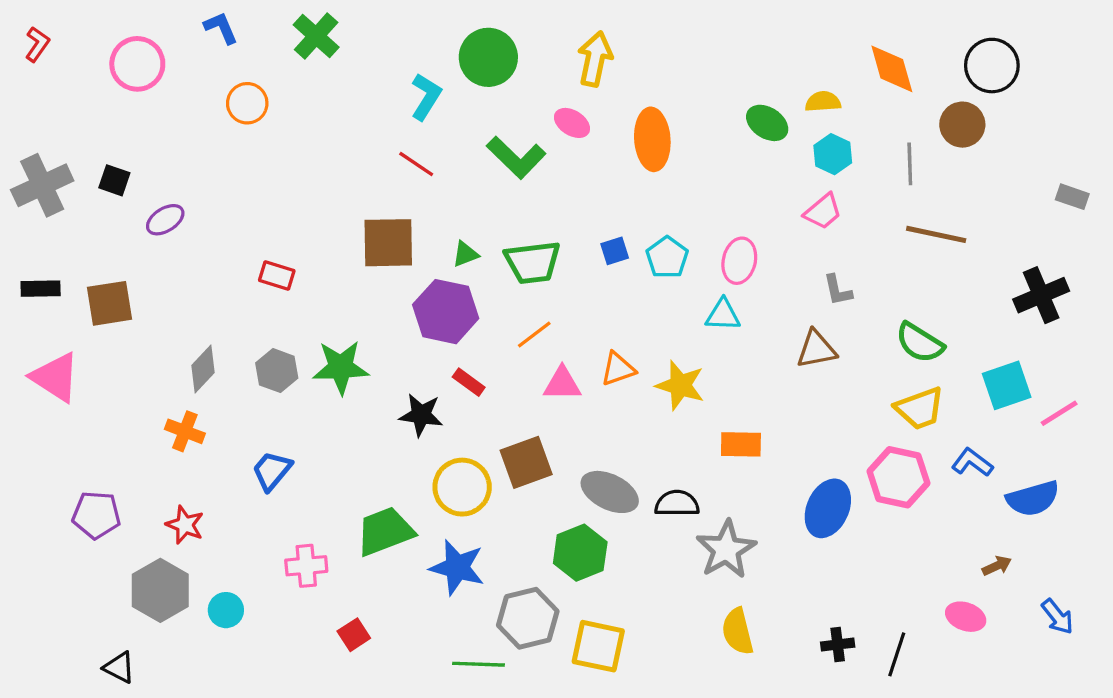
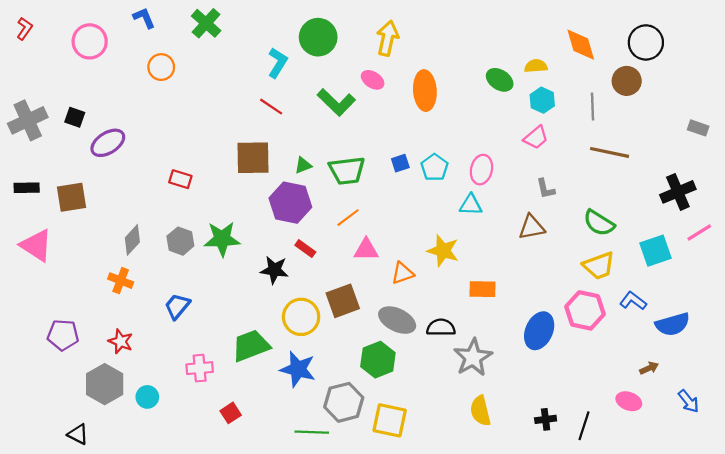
purple ellipse: (165, 220) -> (108, 143), size x1.4
orange triangle: (618, 369) -> (402, 273), moved
pink line: (1059, 413) -> (699, 233), moved

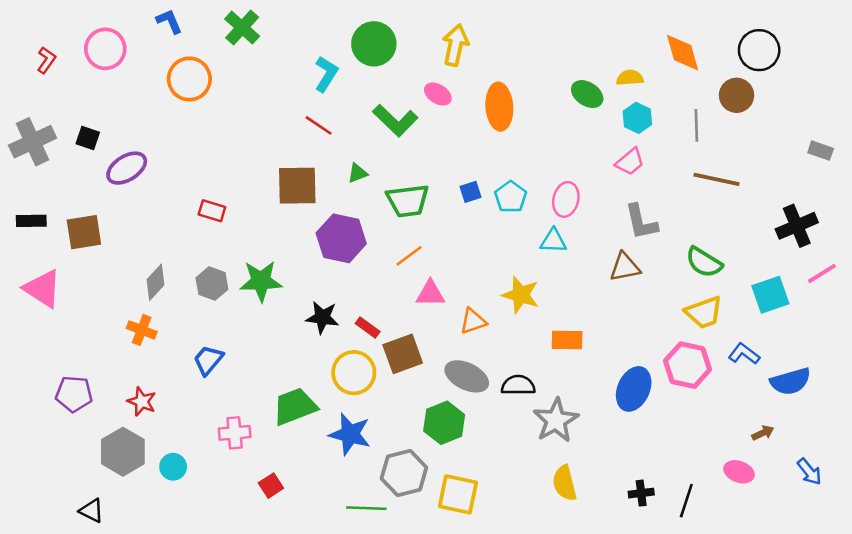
red L-shape: (25, 29) -> (46, 60), moved
orange circle: (161, 67) -> (189, 79), size x1.4
green triangle: (303, 165) -> (358, 173), moved
gray L-shape: (546, 189) -> (641, 222), size x1.5
red rectangle: (305, 249) -> (368, 327), moved

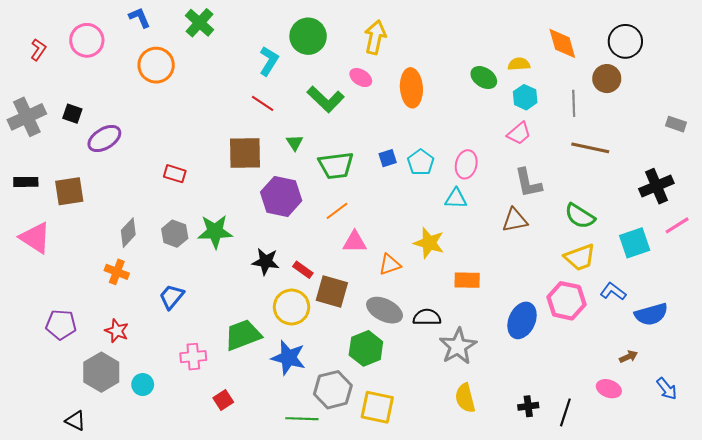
green triangle: (358, 173) -> (295, 143), turned -42
brown square: (403, 354) -> (332, 292), turned 36

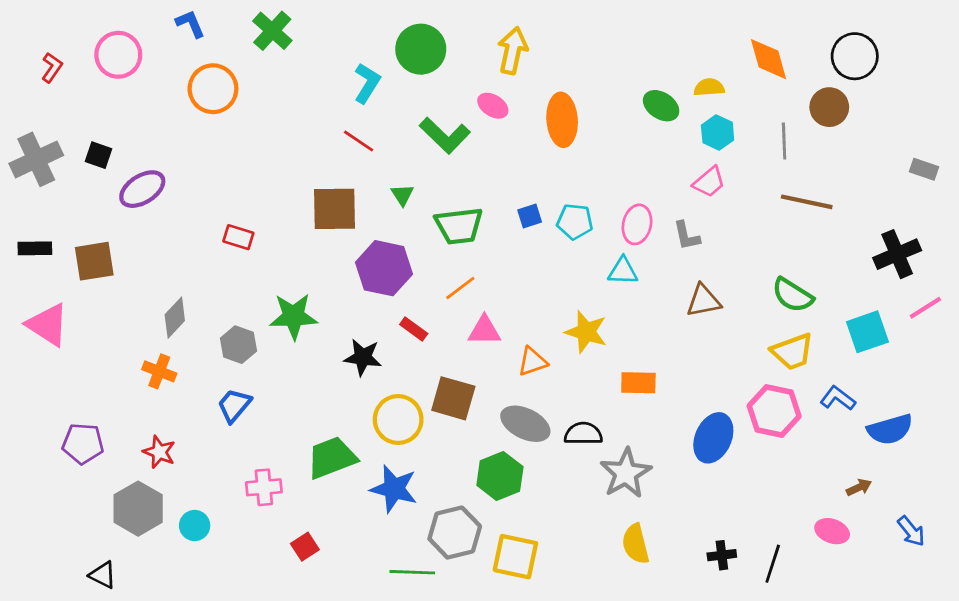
cyan pentagon: (421, 162) -> (575, 222), turned -30
gray L-shape: (528, 183) -> (686, 236), moved, size x0.7
gray hexagon: (175, 234) -> (238, 345), moved
red rectangle: (303, 270) -> (414, 329), moved

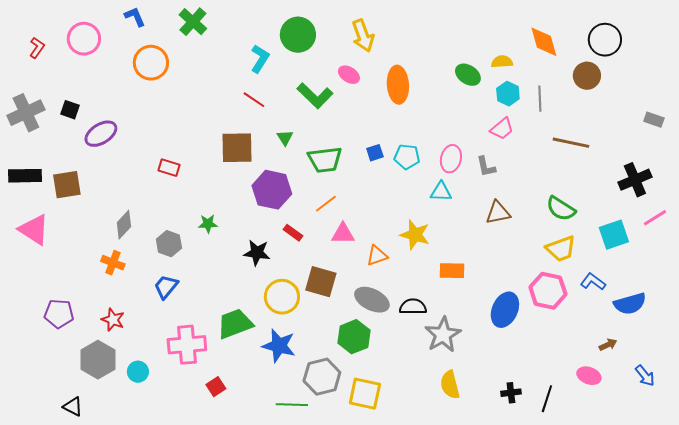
yellow arrow: (513, 51) -> (363, 36), turned 148
gray line: (784, 141) -> (540, 99), moved
black rectangle: (35, 248) -> (25, 176), size x1.4
green star: (294, 316) -> (208, 224), size x0.6
pink cross: (264, 487) -> (187, 345), size x1.5

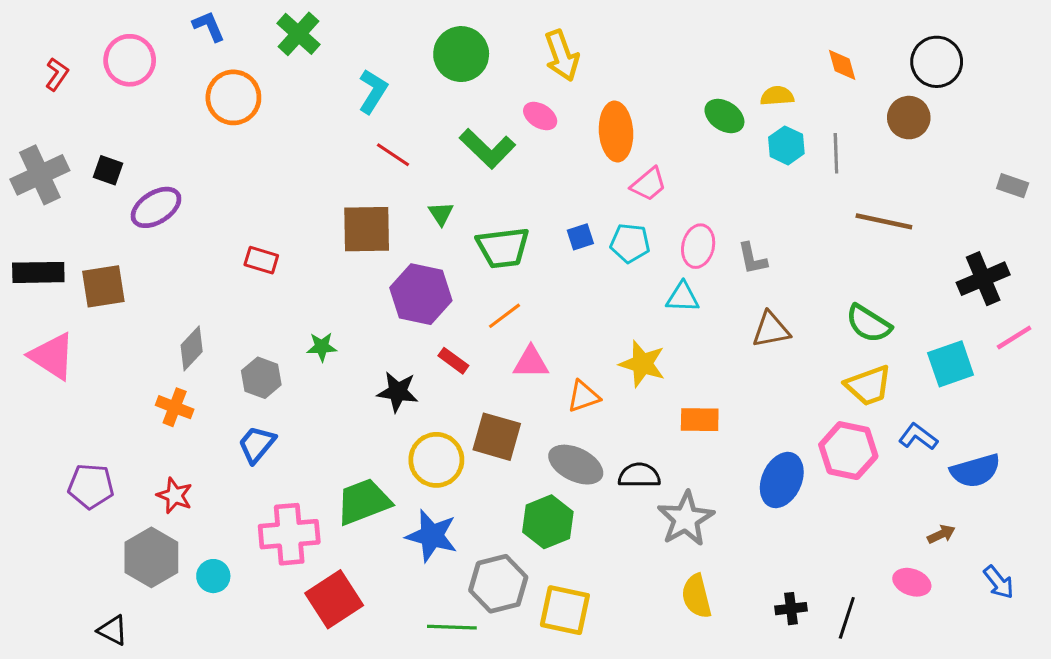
orange diamond: (544, 42) -> (842, 65), size x0.7
cyan L-shape: (260, 59) -> (373, 91), moved
pink trapezoid: (502, 129) -> (649, 184), moved
red square: (216, 387) -> (334, 599), size x1.8

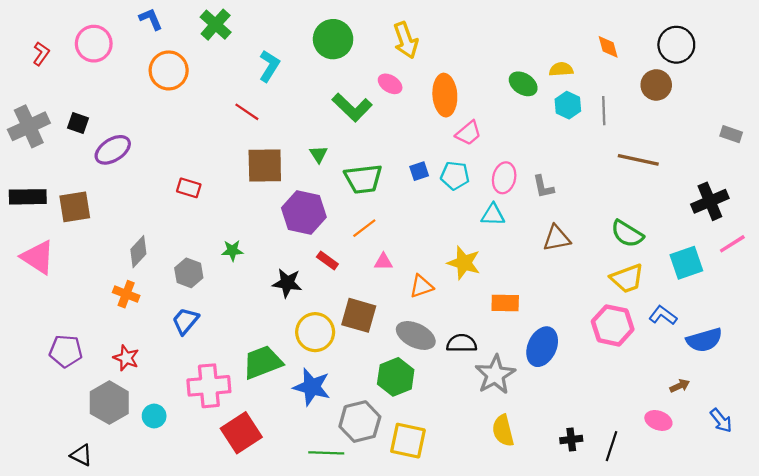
red line: (393, 155) -> (247, 112), moved
pink triangle: (531, 362) -> (383, 262), size x0.7
blue ellipse: (782, 480) -> (542, 347), moved

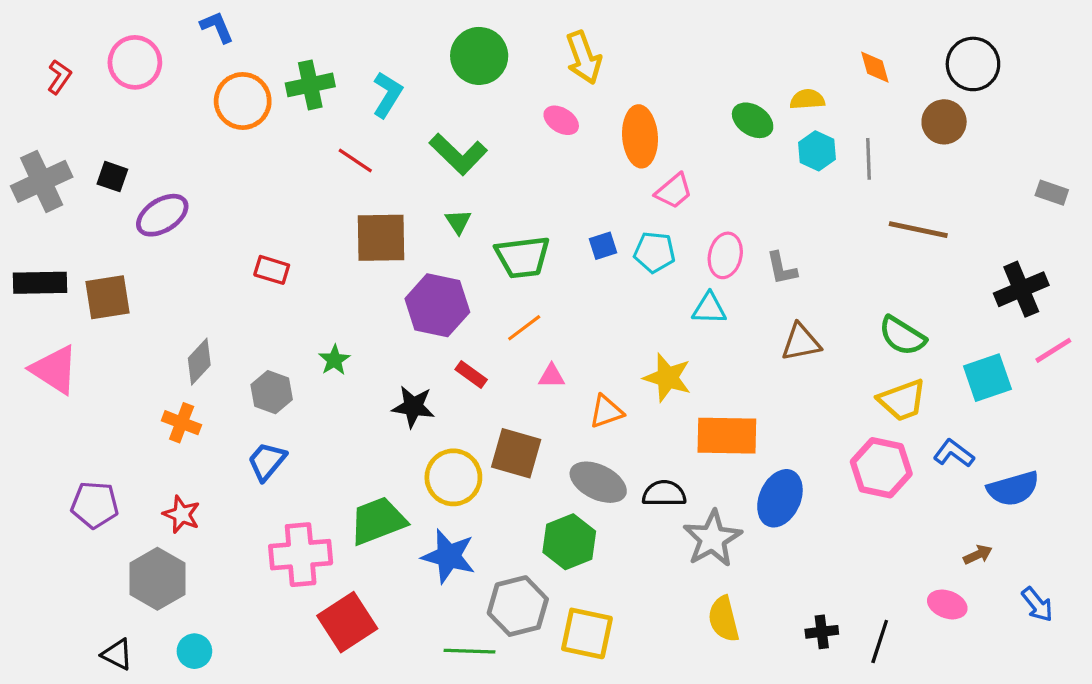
green cross: (216, 25) -> (310, 85), moved, turned 36
green L-shape: (352, 107) -> (458, 154), moved
green star: (232, 250) -> (334, 360), turned -30
orange rectangle: (505, 303) -> (727, 436), size x1.5
cyan circle: (154, 416) -> (194, 651), moved

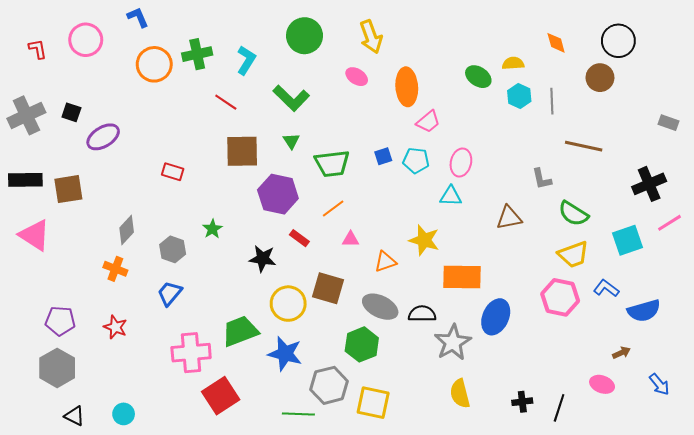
red L-shape: (59, 77) -> (38, 49), turned -45
gray L-shape: (782, 268) -> (542, 179), moved
gray hexagon: (157, 579) -> (57, 368), moved

